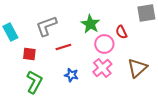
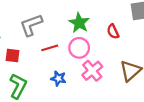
pink circle: (104, 44) -> (79, 48), moved

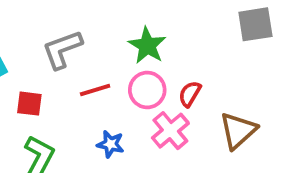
red semicircle: (113, 31) -> (190, 94), moved, turned 56

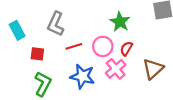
green star: (147, 46) -> (120, 22), moved
gray L-shape: (62, 49) -> (56, 24), turned -45
blue star: (111, 144) -> (82, 76), size x1.6

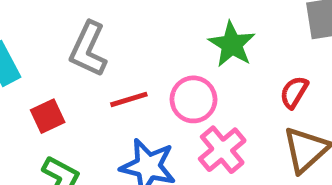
red semicircle: (126, 49) -> (294, 92), moved
red square: (37, 54) -> (48, 116), turned -32

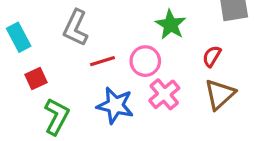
red square: (48, 116) -> (36, 78), moved

